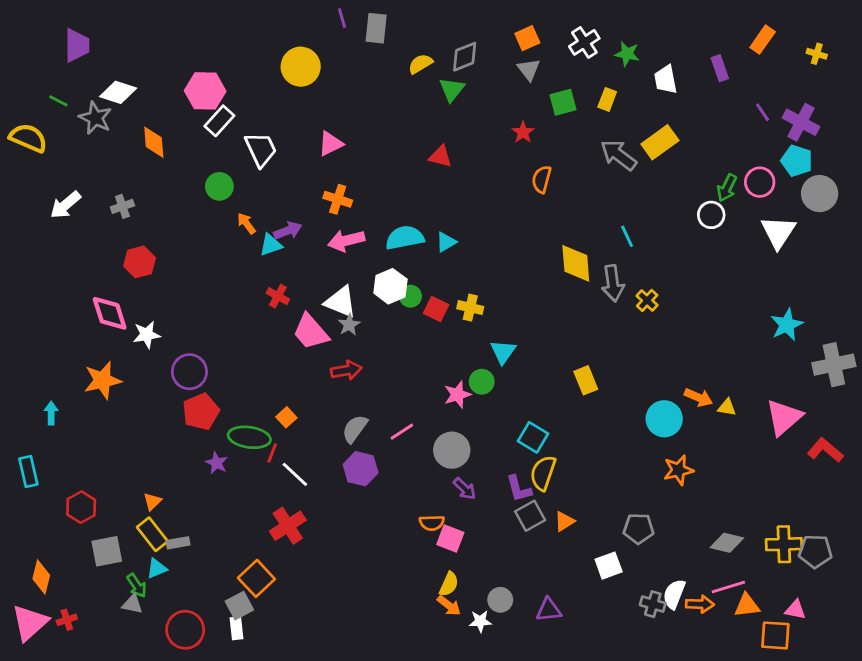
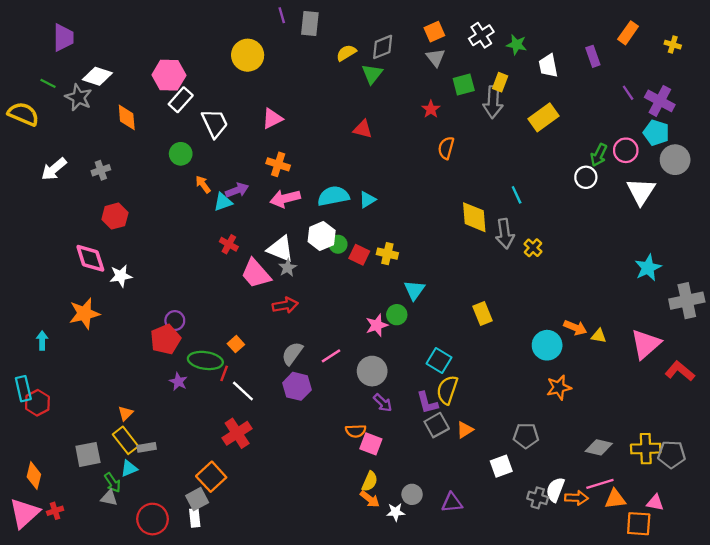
gray arrow: (619, 155) -> (493, 102), moved, turned -124
purple circle: (189, 372) -> (175, 321), moved, size x0.7
red hexagon: (81, 507) -> (37, 403), moved

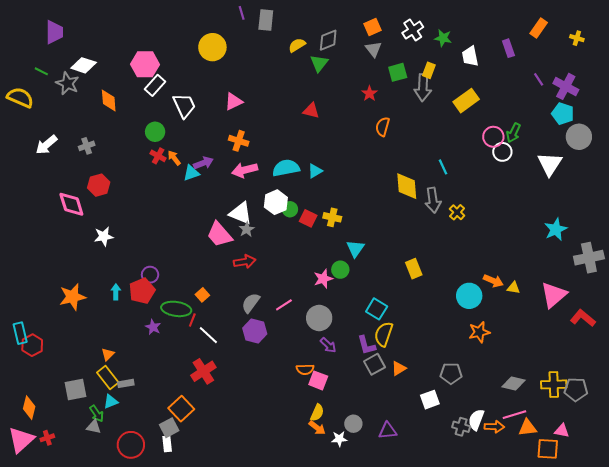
pink circle: (626, 150) -> (493, 137), moved
red cross: (229, 244) -> (158, 156), moved
pink diamond: (90, 258) -> (71, 204), moved
orange star: (84, 314) -> (72, 297), moved
cyan arrow: (42, 341) -> (116, 292), moved

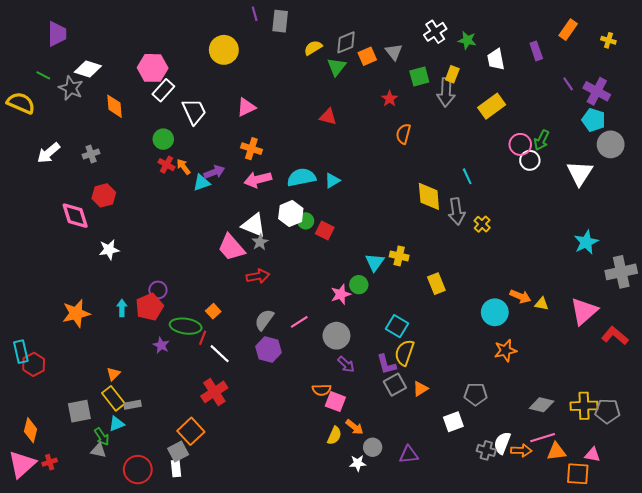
orange square: (373, 27) -> (367, 56), moved
yellow cross: (332, 217) -> (399, 256), moved
orange arrow: (317, 428) -> (355, 427), moved

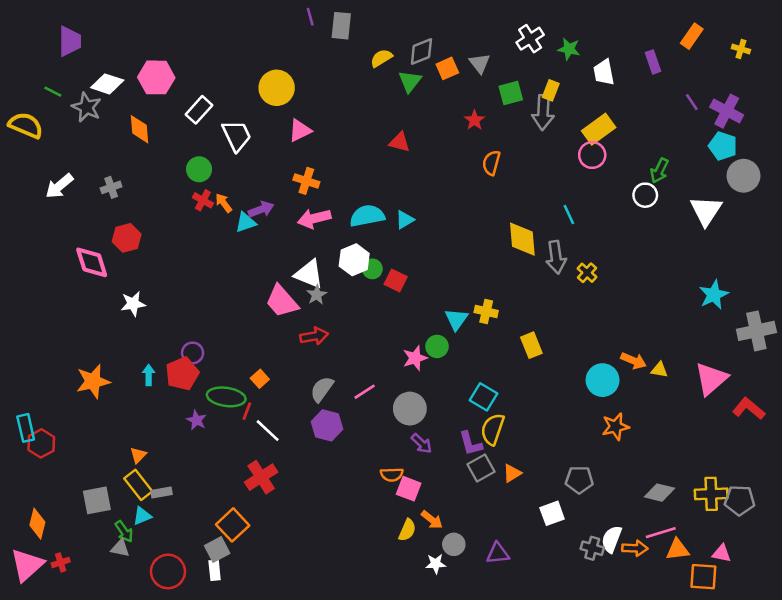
yellow circle: (224, 50) -> (277, 88), moved
pink hexagon: (153, 68) -> (156, 77), moved
pink circle: (520, 144) -> (592, 155), moved

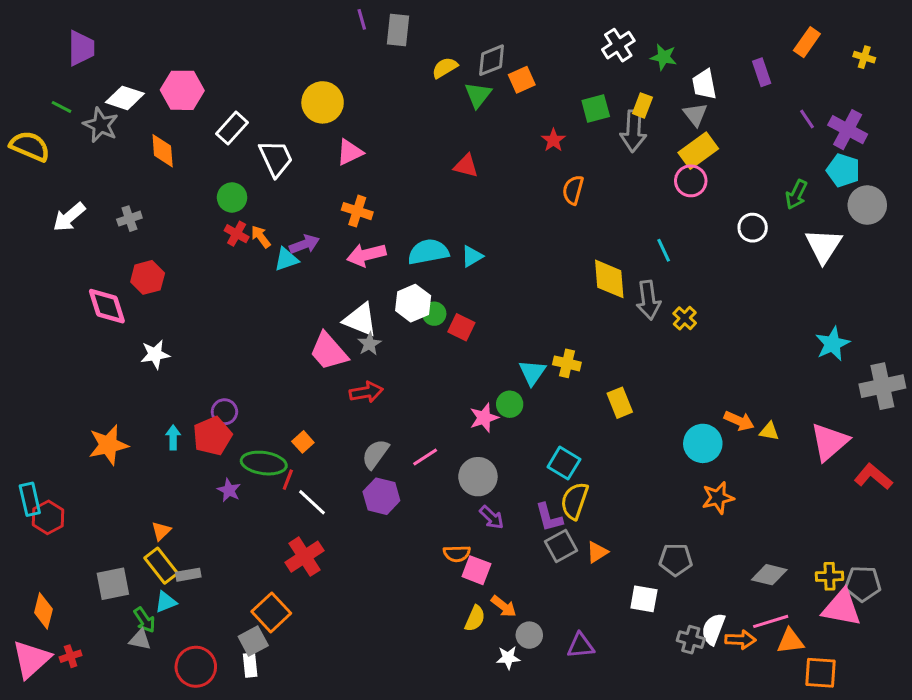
gray triangle: (480, 63) -> (695, 114), moved
green arrow: (659, 171) -> (796, 194), moved
yellow cross: (711, 494) -> (830, 576), size x0.7
white square: (552, 513) -> (644, 599), turned 30
pink triangle: (722, 553) -> (842, 608), moved, size x1.8

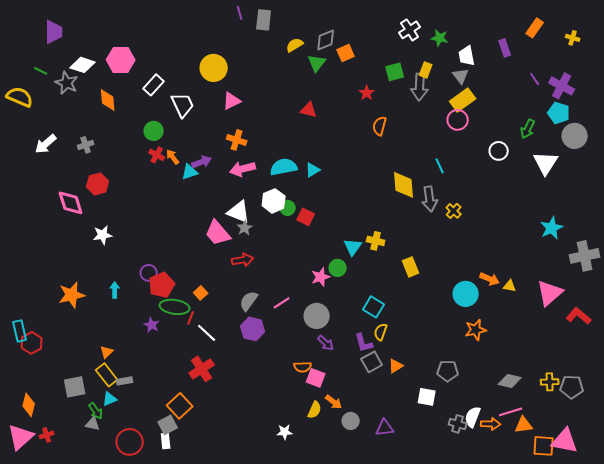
red pentagon: (212, 436) -> (162, 285), moved
yellow semicircle: (575, 501) -> (381, 332), size x0.7
pink triangle: (842, 608) -> (565, 441), moved
white star: (508, 658) -> (285, 432), moved

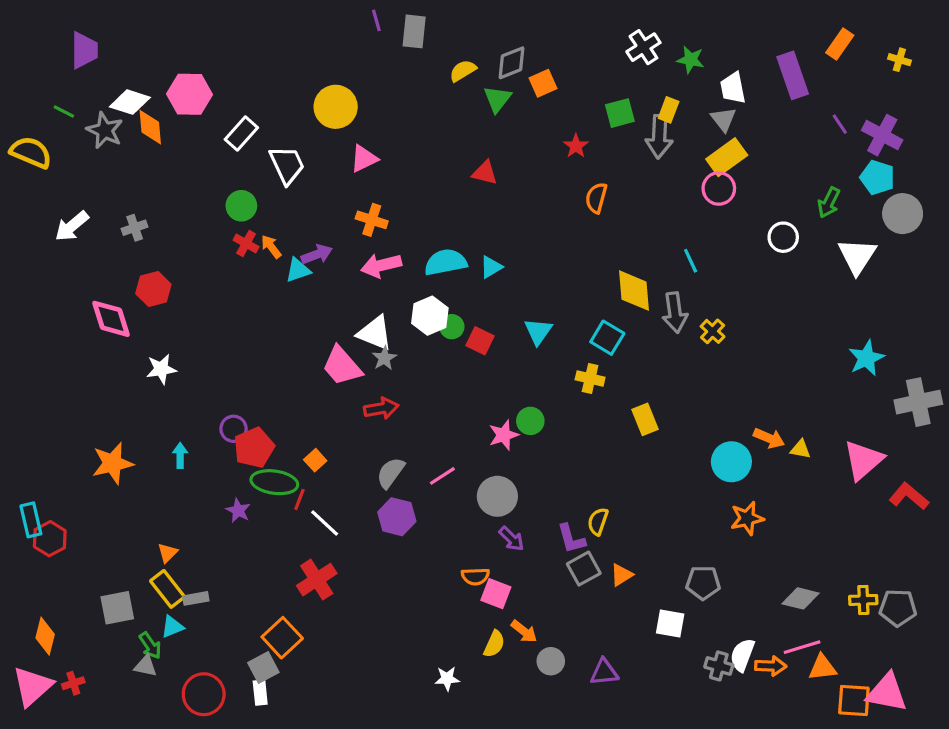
purple rectangle: (505, 48) -> (793, 75), size x1.6
orange diamond: (108, 100) -> (150, 127), moved
cyan triangle: (353, 247) -> (538, 331), moved
cyan square: (374, 307) -> (607, 338), moved

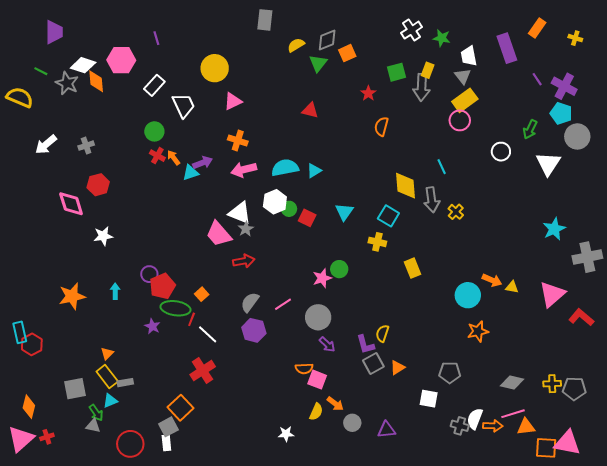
purple line: (376, 20) -> (156, 38), moved

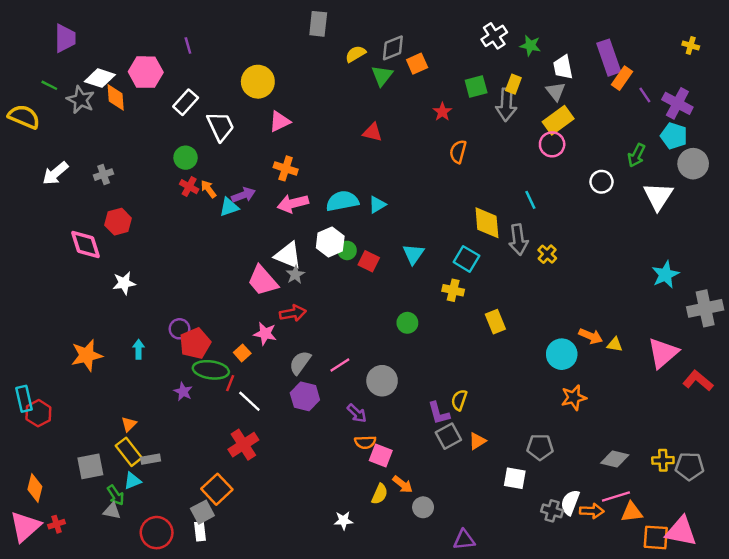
orange rectangle: (537, 28) -> (622, 78), moved
pink star: (322, 278) -> (265, 334), moved, turned 30
purple arrow: (327, 344) -> (357, 413), moved
purple triangle: (386, 430) -> (464, 540), moved

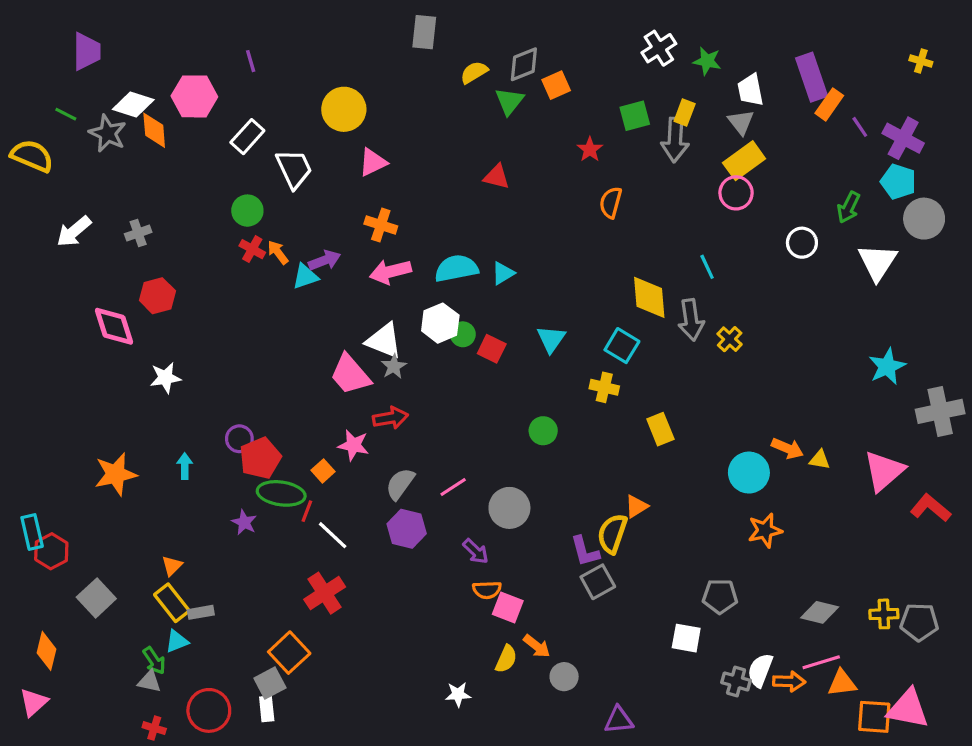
yellow semicircle: (459, 400) -> (612, 534), size x1.4
orange triangle: (477, 441) -> (636, 506), moved
gray square: (90, 466) -> (96, 598), moved, turned -32
red cross: (57, 524) -> (154, 728), moved, turned 35
pink triangle: (25, 527) -> (34, 702), size x0.7

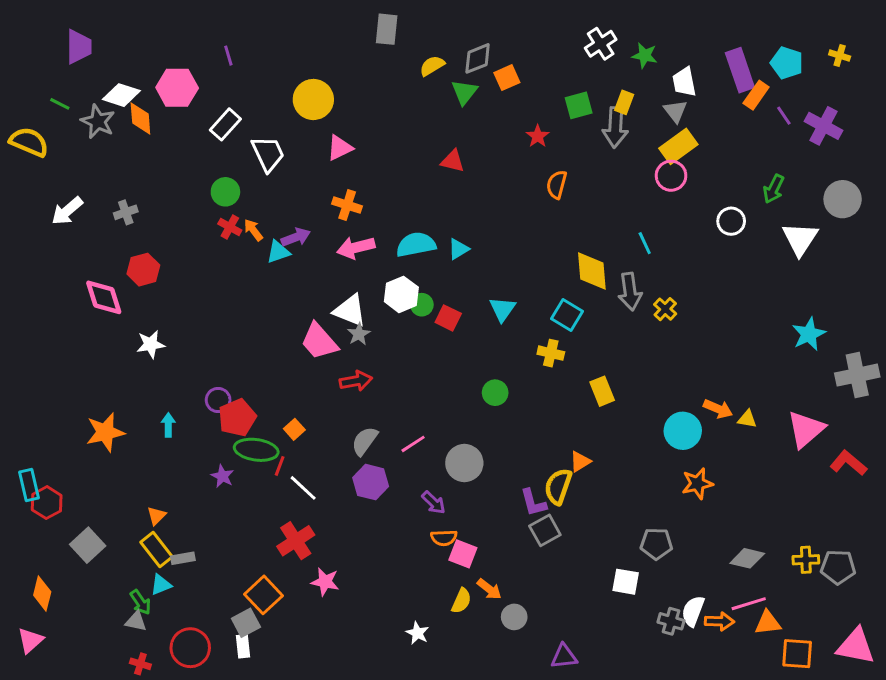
cyan pentagon: (898, 182) -> (787, 63), moved
pink star: (353, 445) -> (325, 582), moved
white star: (458, 694) -> (417, 633), turned 30
pink triangle: (908, 709) -> (856, 646), moved

